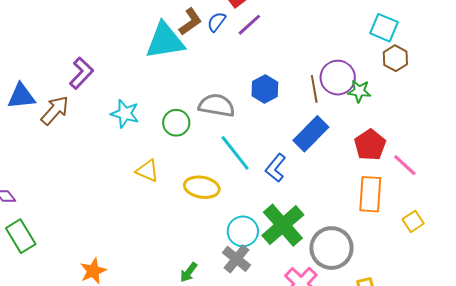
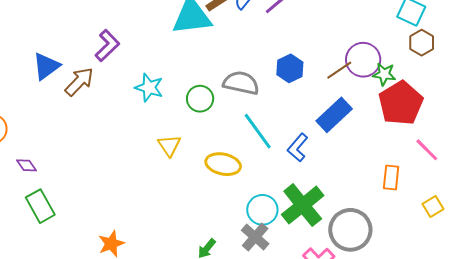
brown line: (314, 89) -> (339, 70), turned 64
blue triangle: (21, 96) -> (46, 66), turned -32
red pentagon: (370, 145) -> (401, 103), moved, size x1.4
yellow triangle: (147, 171) -> (169, 145), turned 30
orange rectangle: (370, 194) -> (391, 178), size x0.7

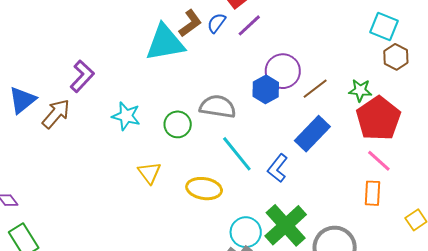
purple circle: (363, 60) -> (283, 71), moved
pink line: (427, 150) -> (379, 161), moved

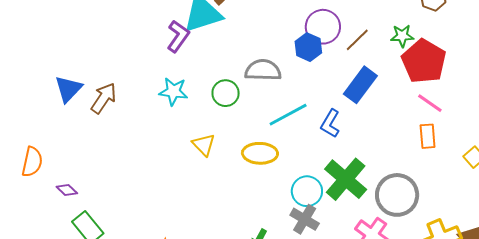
purple L-shape: (82, 76) -> (178, 36), moved
cyan line: (237, 154) -> (288, 115), turned -72

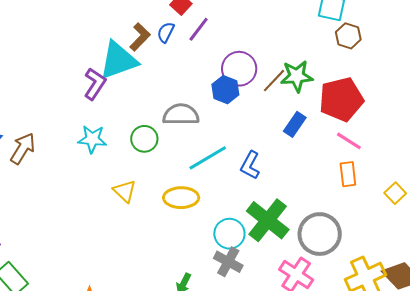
green star: (402, 36) -> (297, 76), moved, size x1.4
red pentagon: (424, 61) -> (341, 99), turned 30
blue rectangle: (360, 85) -> (295, 124), moved, size x0.7

